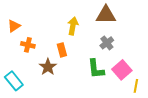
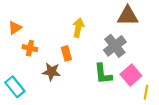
brown triangle: (106, 15) -> (128, 16), moved
gray cross: (107, 43) -> (115, 46), size x1.5
brown star: (48, 67) -> (51, 72), turned -30

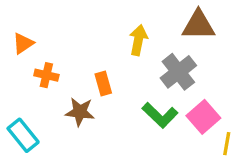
yellow arrow: (78, 28) -> (138, 40), moved
green L-shape: (103, 74) -> (160, 115), turned -40

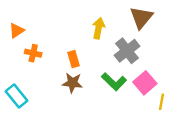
brown triangle: (198, 25) -> (141, 17), turned -50
brown star: (80, 112) -> (72, 83), moved

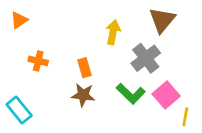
orange triangle: (17, 31) -> (19, 20), moved

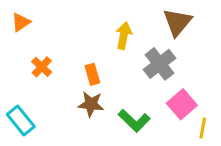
orange cross: (38, 61) -> (42, 67), turned 30
green L-shape: (131, 94) -> (134, 121), moved

